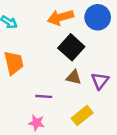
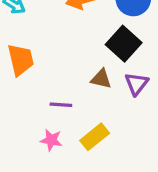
black square: (71, 47) -> (124, 44), moved
yellow rectangle: (82, 116) -> (95, 137), moved

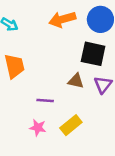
black square: (124, 44) -> (93, 54), turned -30

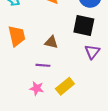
brown triangle: (76, 81) -> (51, 42), moved

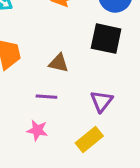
purple triangle: (92, 52) -> (101, 101), moved
yellow rectangle: (65, 86) -> (89, 139), moved

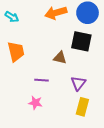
brown triangle: (59, 63) -> (60, 58), moved
yellow rectangle: (89, 139) -> (82, 107), moved, turned -36

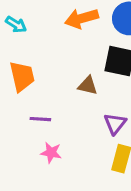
purple line: (42, 80) -> (40, 119), moved

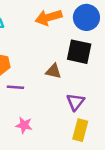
purple line: (40, 119) -> (15, 87), moved

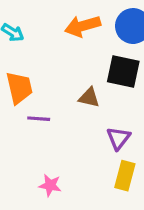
pink star: (24, 125) -> (50, 185), moved

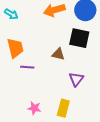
yellow rectangle: (125, 176) -> (63, 108), moved

